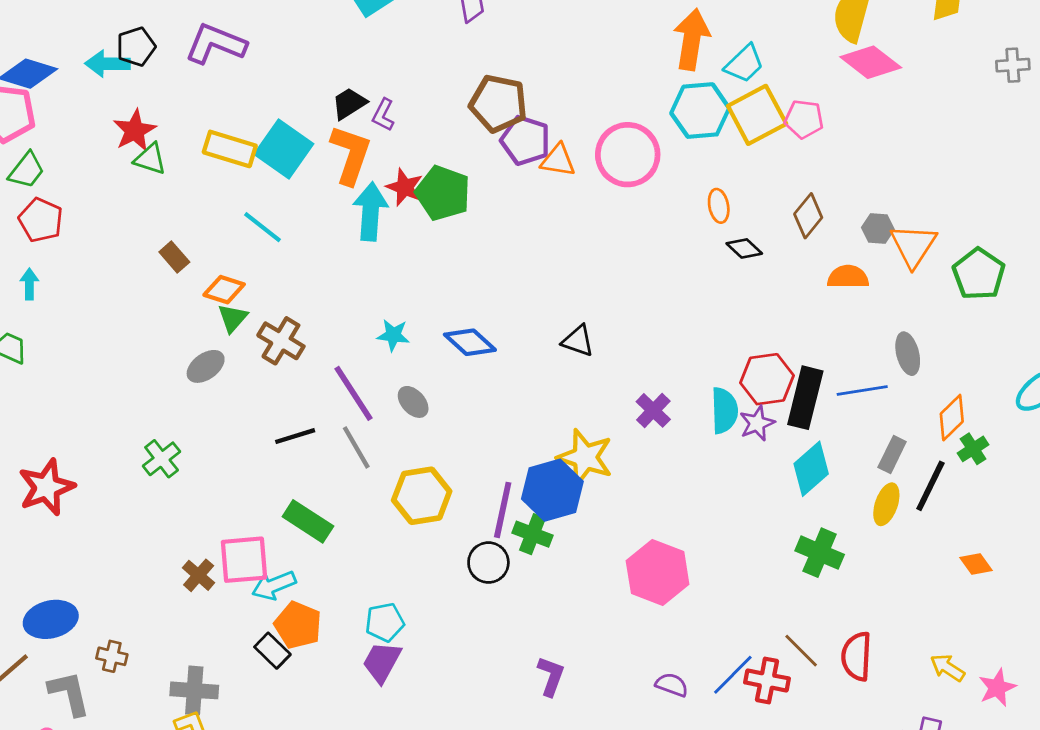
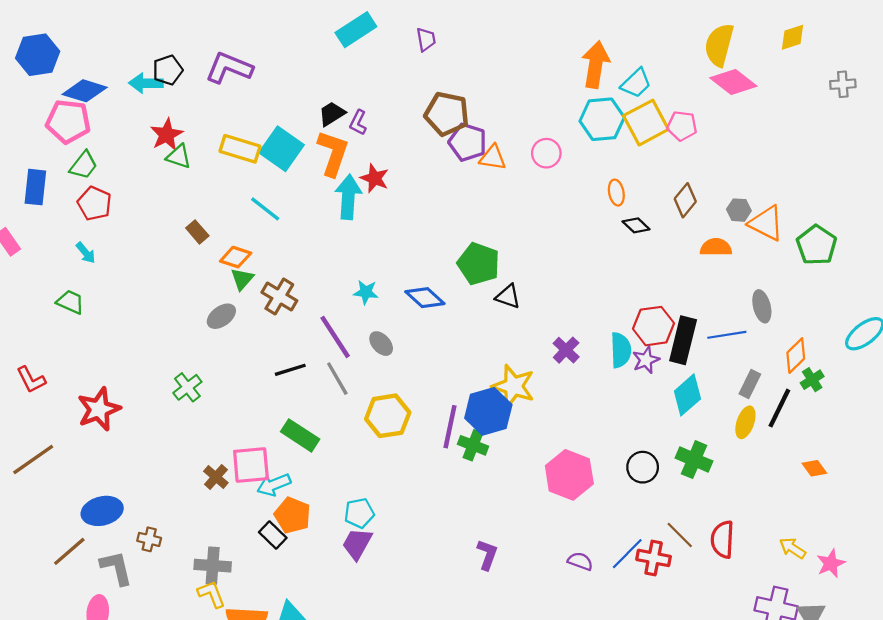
pink circle: (628, 155) -> (546, 153), size x0.6
green pentagon: (443, 193) -> (478, 264), moved
orange triangle: (913, 246) -> (766, 223), turned -36
cyan arrow: (29, 284) -> (86, 253), turned 140
black circle: (488, 563) -> (643, 467), moved

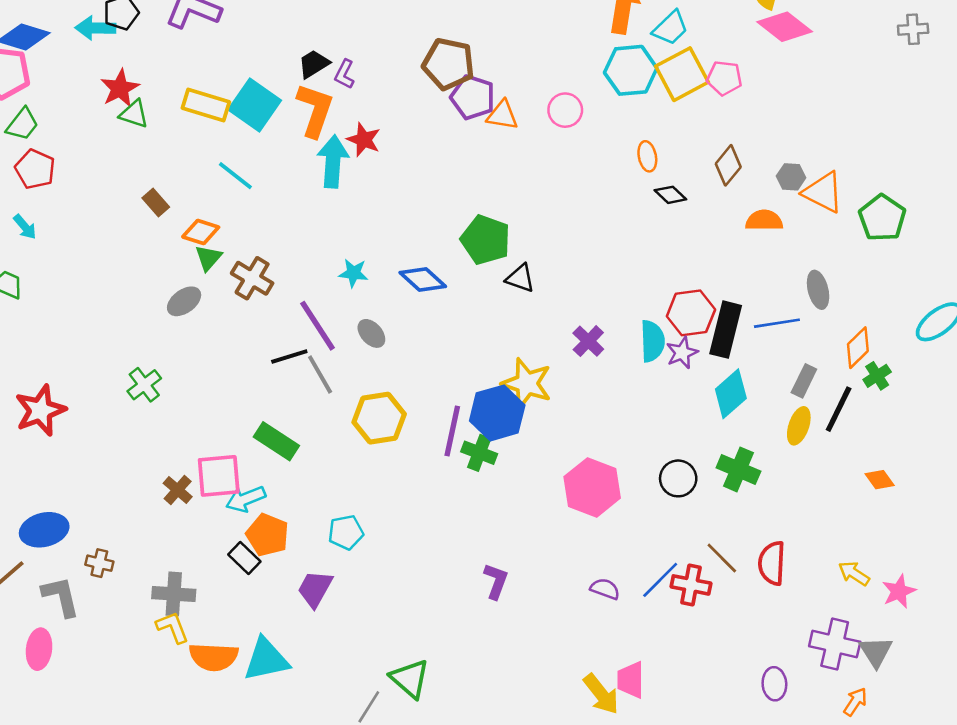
black line: (290, 370) -> (289, 357), moved
purple trapezoid: (357, 544) -> (315, 589), moved

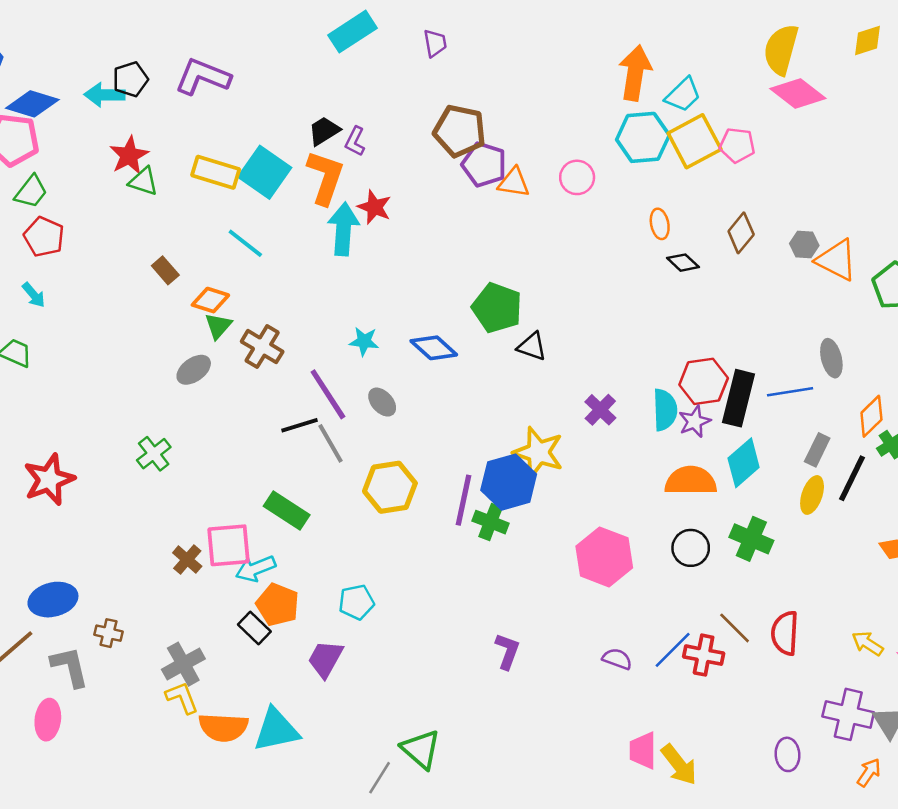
orange semicircle: (764, 220) -> (691, 481), moved, size x1.4
gray cross: (174, 594) -> (183, 664), turned -33
yellow arrow: (601, 694) -> (679, 765), moved

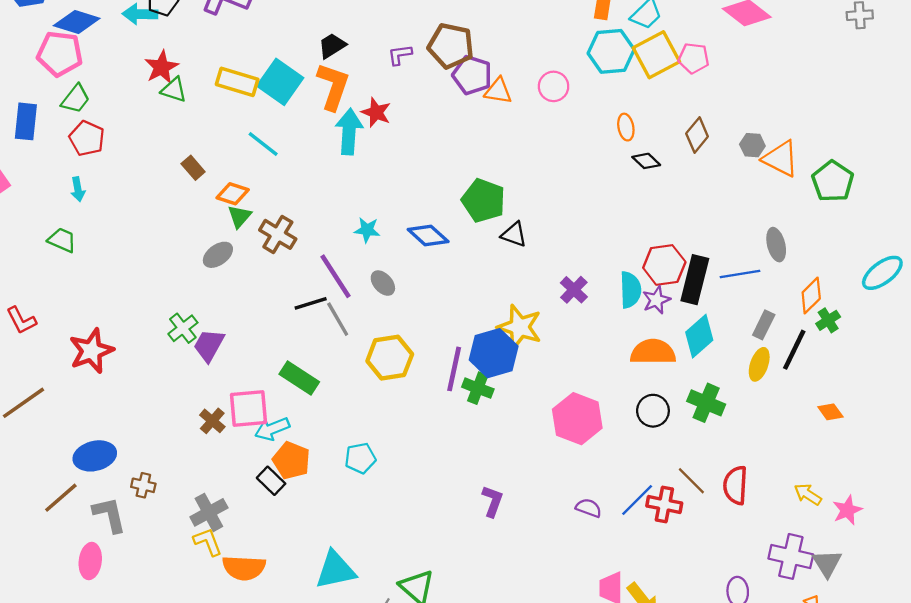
purple L-shape: (355, 141) -> (400, 55), moved, turned 55
cyan arrow: (34, 295) -> (78, 189), turned 30
purple trapezoid: (325, 659) -> (209, 345), moved
cyan triangle: (276, 730) -> (335, 570), moved

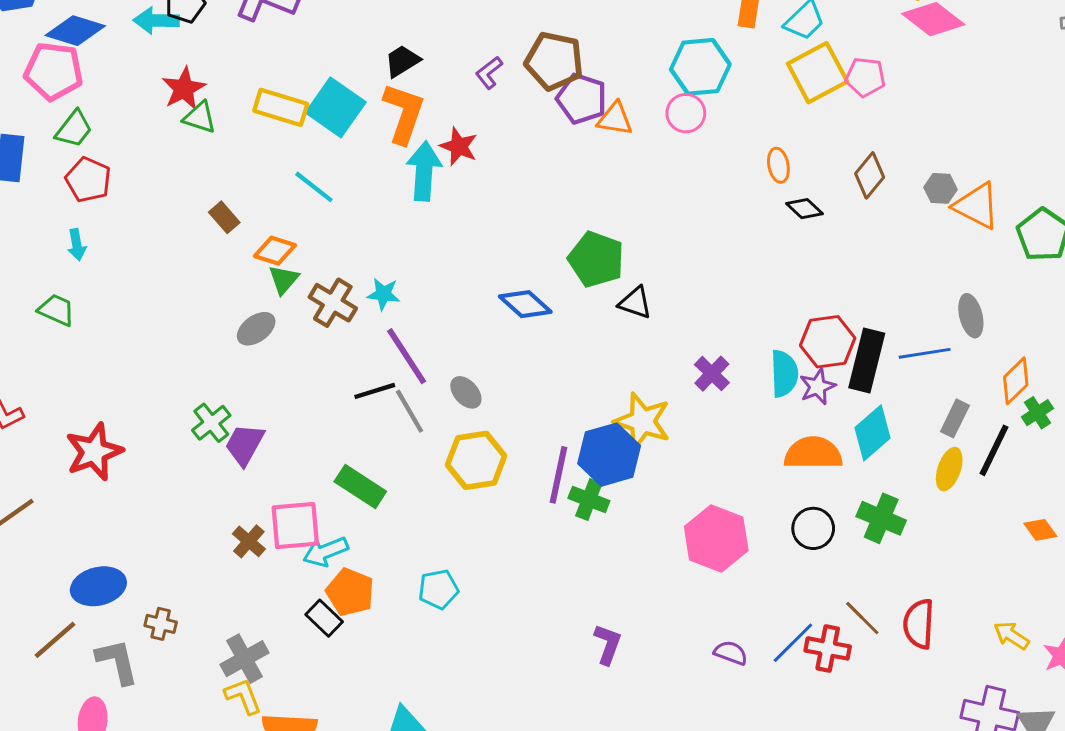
cyan hexagon: (611, 51) -> (700, 67), moved
purple L-shape: (400, 55) -> (489, 73), turned -30
cyan star: (367, 230) -> (383, 294), moved
gray ellipse: (383, 283) -> (466, 392), moved

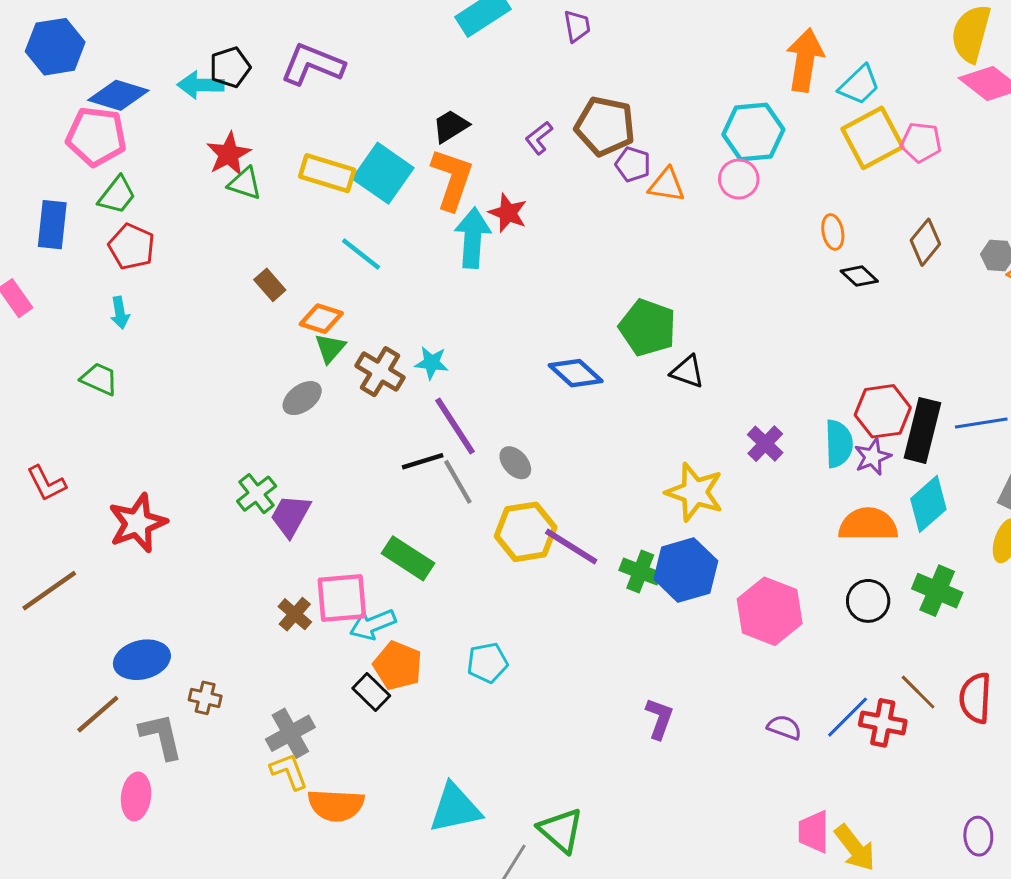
purple pentagon: (582, 99) -> (633, 164), size x0.7
blue hexagon: (609, 455) -> (686, 570), moved
purple line: (559, 475) -> (571, 547), moved, turned -70

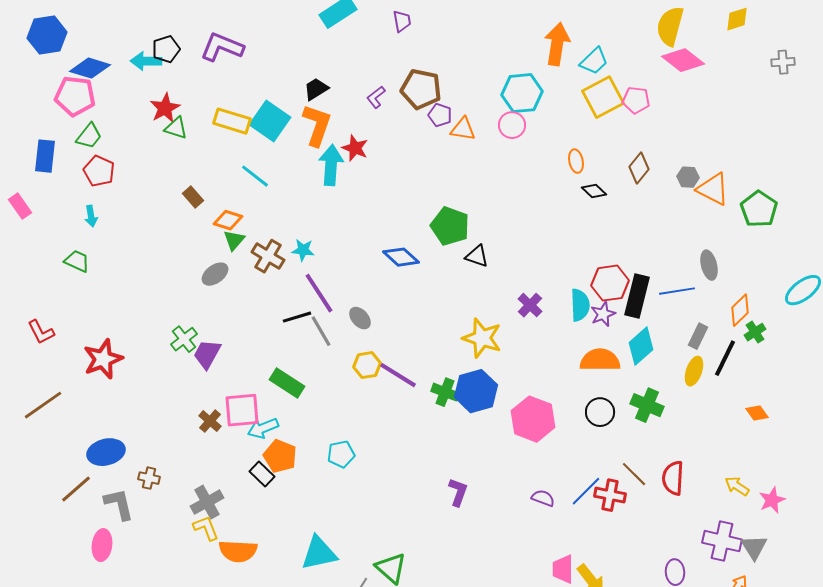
yellow hexagon: (526, 532) -> (367, 365), size x0.7

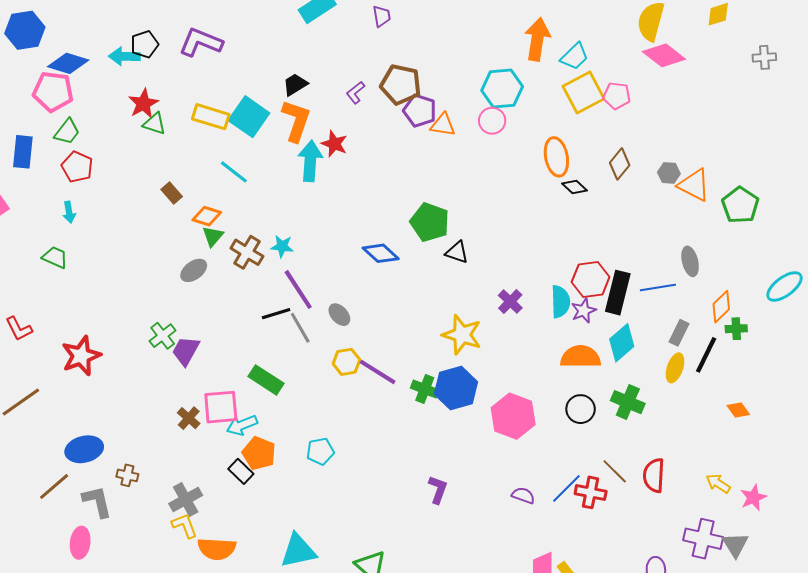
purple pentagon: (440, 115) -> (420, 111), size x1.4
orange ellipse: (576, 161) -> (556, 157), size x1.6
green cross: (755, 332) -> (736, 329), turned 30

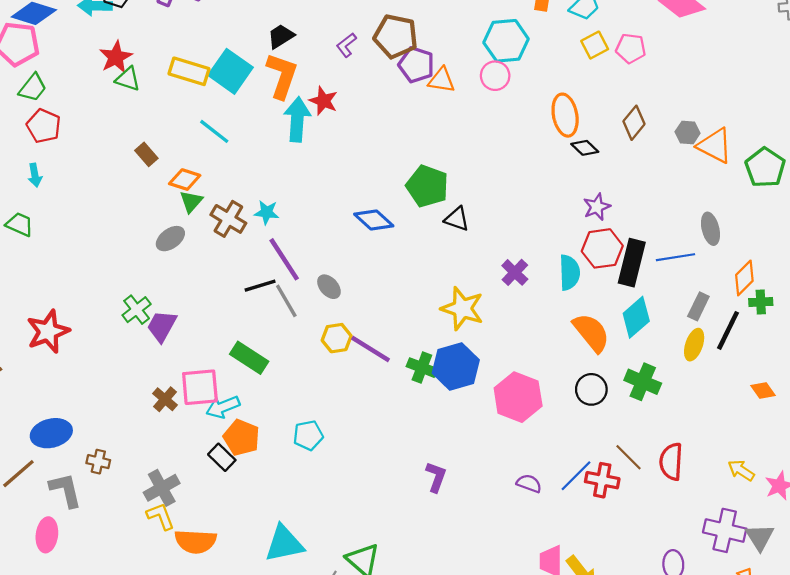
yellow square: (584, 93) -> (595, 45), size x0.6
purple star: (584, 311) -> (597, 207), moved
orange semicircle: (581, 357) -> (591, 333), turned 51

